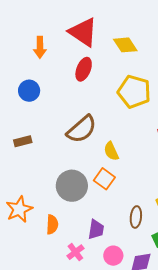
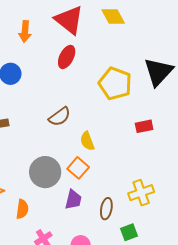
yellow diamond: (125, 45) -> (113, 16), moved
brown semicircle: (82, 129) -> (60, 117), size x0.7
purple trapezoid: (96, 229) -> (73, 200), moved

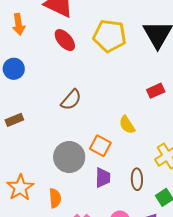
red ellipse: (67, 57) -> (65, 40), turned -55
yellow pentagon: (115, 84) -> (110, 36), moved
yellow semicircle: (87, 141) -> (127, 125), moved

